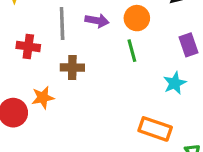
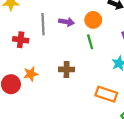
brown cross: (72, 68) -> (67, 69), moved

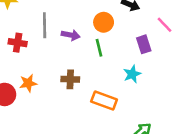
purple arrow: (66, 22) -> (71, 35), moved
orange rectangle: (106, 94) -> (104, 101), moved

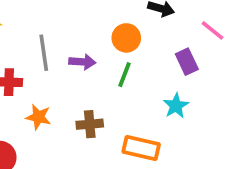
green line: (99, 48) -> (124, 75), turned 42
orange star: (28, 83) -> (38, 117), moved, turned 30

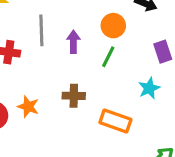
purple arrow: (82, 62) -> (73, 42), turned -100
orange star: (38, 117) -> (28, 107), moved

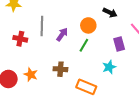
purple arrow: (73, 42) -> (62, 34), turned 32

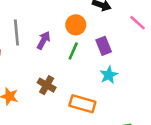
purple rectangle: (119, 44) -> (104, 46), moved
brown cross: (60, 69) -> (47, 85), turned 32

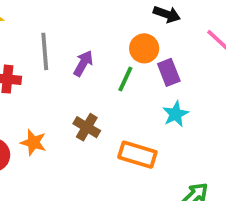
orange circle: (76, 25) -> (144, 48), moved

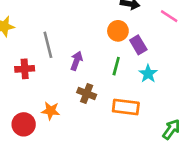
purple arrow: (83, 63) -> (76, 61), moved
green line: (125, 79) -> (116, 66), moved

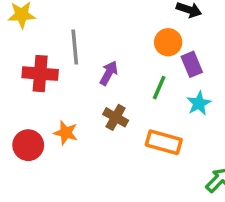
red cross: (25, 69) -> (40, 74), size x1.4

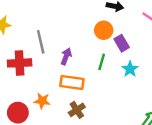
brown cross: (116, 117) -> (77, 110), moved, turned 35
orange rectangle: (164, 142) -> (72, 83), moved

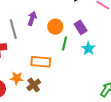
orange circle: (104, 30) -> (55, 27), moved
purple arrow: (66, 56) -> (32, 19), moved
brown cross: (77, 110) -> (34, 85), moved

